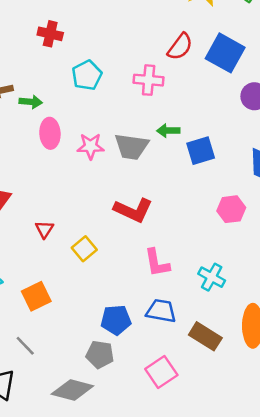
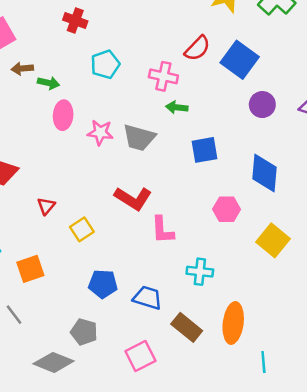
green arrow: (168, 131) -> (177, 107), moved
pink L-shape: (157, 263) -> (162, 230), moved
cyan cross: (212, 277) -> (200, 272), turned -30
blue pentagon: (116, 320) -> (103, 284), moved

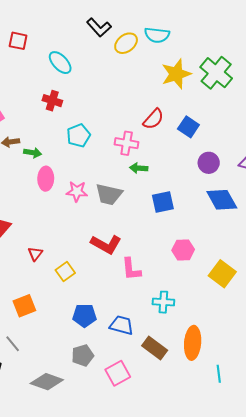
blue square: (240, 60) -> (188, 127), size x0.7
blue diamond: (265, 173) -> (222, 200), moved, turned -32
gray pentagon: (84, 332) -> (83, 355), moved, turned -30

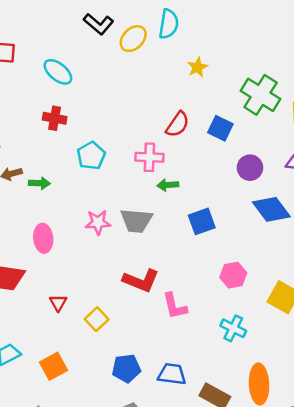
cyan semicircle: (157, 35) -> (169, 24), turned -80
green cross: (216, 73) -> (261, 95), moved
yellow star: (176, 74) -> (198, 67), size x0.6
pink ellipse: (46, 179) -> (43, 238), moved
cyan cross: (163, 302) -> (233, 328), moved, turned 30

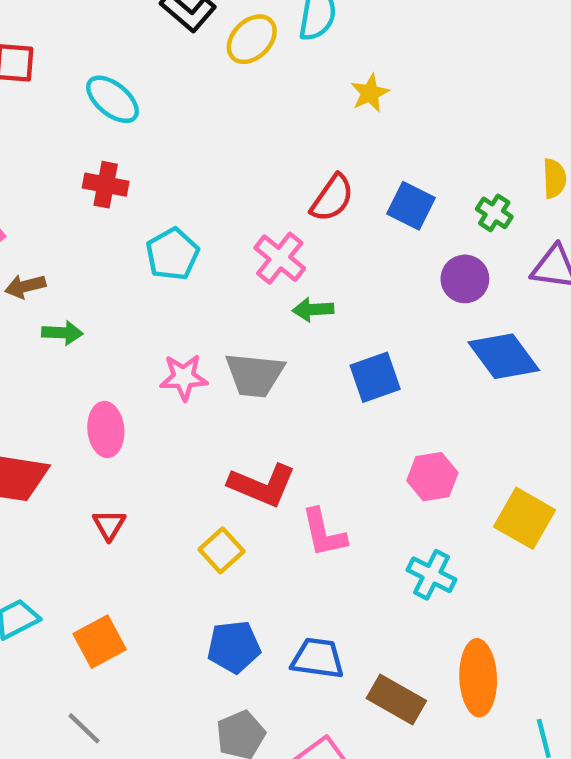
green cross: (261, 95) -> (494, 213), moved, size x0.5
pink cross: (149, 157) -> (280, 258), turned 36
green arrow: (39, 183) -> (62, 333), moved
pink ellipse: (43, 238) -> (106, 430), moved
yellow square: (97, 319) -> (221, 550), moved

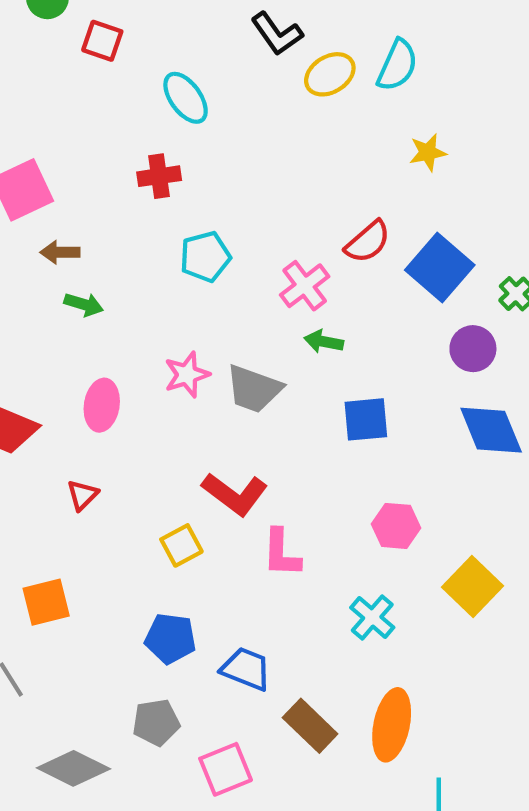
red cross: (106, 185) -> (159, 176), turned -33
blue square: (411, 206) -> (440, 267), size x1.4
pink star: (184, 377) -> (187, 375), turned -30

